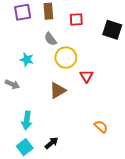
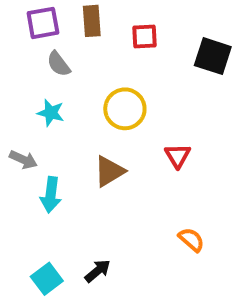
gray semicircle: (50, 39) -> (59, 64), moved
red triangle: (86, 76) -> (178, 156), moved
cyan arrow: (27, 120) -> (51, 195), moved

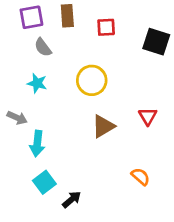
red triangle: (178, 156) -> (148, 116), moved
brown triangle: (109, 171) -> (103, 126), moved
cyan square: (47, 279) -> (44, 182), moved

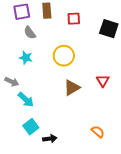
cyan arrow: (37, 144) -> (26, 100), turned -54
orange semicircle: (141, 177) -> (98, 132), moved
black arrow: (72, 200) -> (50, 139), turned 32

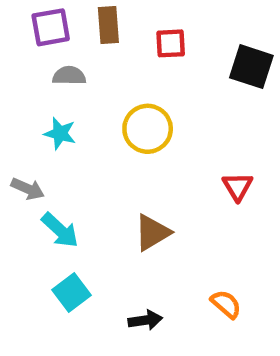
gray semicircle: (30, 33) -> (69, 76), turned 128
brown triangle: (72, 88) -> (152, 233), moved
black arrow: (50, 139) -> (145, 320), moved

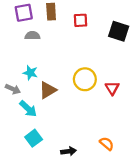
yellow circle: (148, 129) -> (85, 79), moved
cyan star: (60, 133) -> (30, 73), moved
brown triangle: (152, 233) -> (48, 90), moved

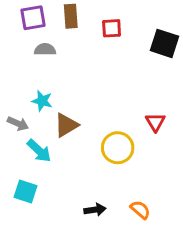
yellow circle: (85, 79) -> (118, 148), moved
cyan square: (34, 138) -> (25, 192), moved, turned -35
orange semicircle: (107, 144) -> (140, 210), moved

